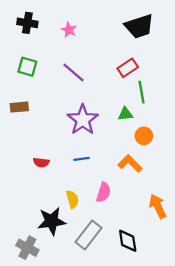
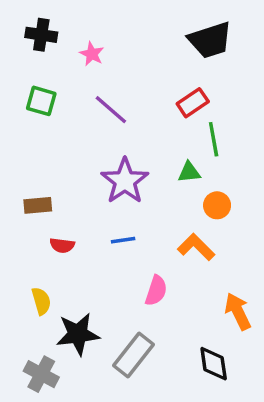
pink star: (69, 30) -> (92, 54), moved
brown rectangle: (19, 107) -> (38, 205), moved
yellow semicircle: (72, 199) -> (41, 301), moved
black diamond: (128, 241) -> (214, 364), moved

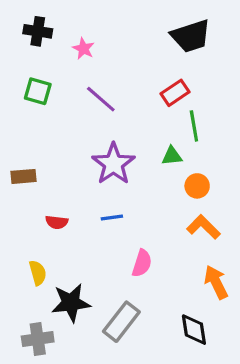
brown rectangle: (38, 205) -> (24, 176), moved
orange L-shape: (196, 247) -> (203, 227), moved
gray cross: (41, 374) -> (38, 339), turned -36

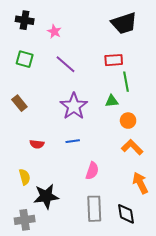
red rectangle: (175, 93) -> (114, 60), turned 30
brown rectangle: (24, 176) -> (19, 103), moved, turned 56
gray rectangle: (121, 322) -> (94, 209), moved, turned -40

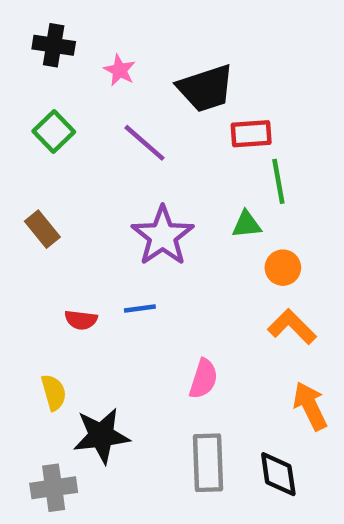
black trapezoid: (124, 23) -> (206, 88), moved
green square: (25, 59) -> (54, 131), turned 30
blue line: (73, 141) -> (140, 308), moved

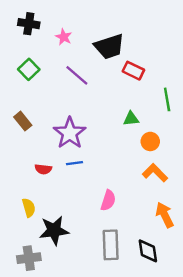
red rectangle: (251, 134) -> (133, 71), turned 30
green line: (278, 181) -> (167, 99), moved
purple star: (163, 236) -> (70, 133), moved

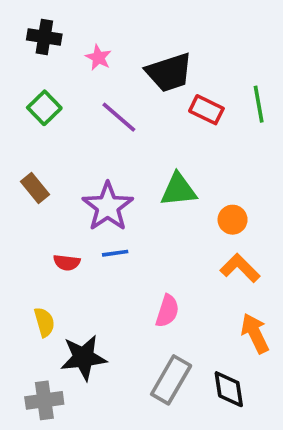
green line: (167, 99) -> (259, 104), moved
green triangle: (131, 119) -> (179, 190), moved, size x1.5
gray rectangle: (111, 245) -> (171, 380), turned 32

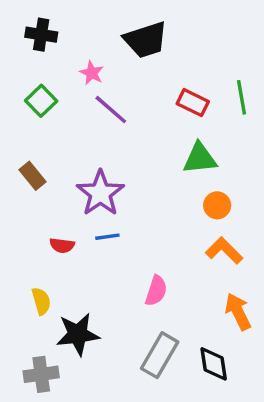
pink star: (98, 58) -> (92, 73), moved
black trapezoid: (169, 72) -> (146, 40), moved
green triangle: (179, 190) -> (200, 158), moved

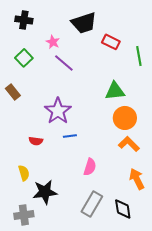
red rectangle: (193, 103) -> (111, 42), moved
brown rectangle: (32, 176) -> (13, 92), moved
orange circle: (217, 205) -> (125, 118), size x1.5
blue line: (107, 237) -> (70, 136), moved

